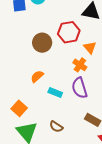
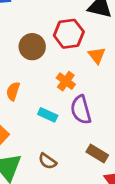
orange cross: (80, 65) -> (66, 81), moved
orange semicircle: (37, 76) -> (13, 91), moved, turned -32

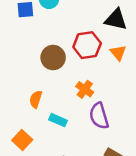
orange triangle: (97, 55) -> (118, 53), moved
cyan rectangle: (48, 115) -> (58, 120), moved

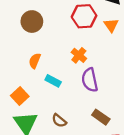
brown circle: (53, 58) -> (32, 22), moved

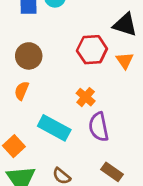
orange semicircle: (35, 61) -> (22, 91), moved
cyan rectangle: (53, 81) -> (54, 128), size x1.6

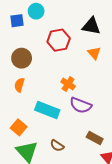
red hexagon: (92, 50) -> (59, 40), moved
purple semicircle: (99, 127) -> (81, 105), turned -50

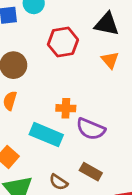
orange cross: (68, 84) -> (66, 108), moved, turned -32
brown rectangle: (95, 138) -> (91, 172), moved

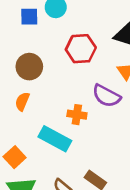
purple semicircle: (91, 129) -> (106, 96), moved

